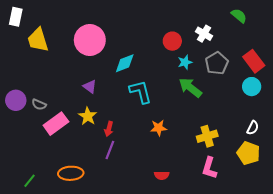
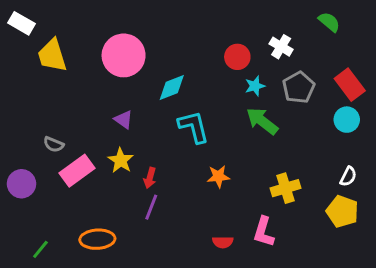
white rectangle: (16, 17) -> (21, 23), turned -72
purple circle: (16, 100) -> (21, 184), moved
pink L-shape: (209, 168) -> (264, 232), moved

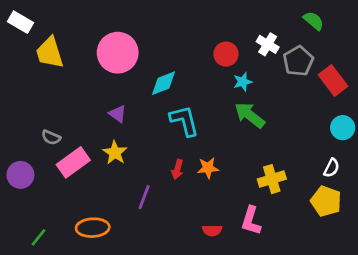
gray pentagon: (299, 87) -> (298, 61), moved
cyan circle: (347, 120) -> (343, 128), moved
red arrow: (150, 178) -> (177, 169), moved

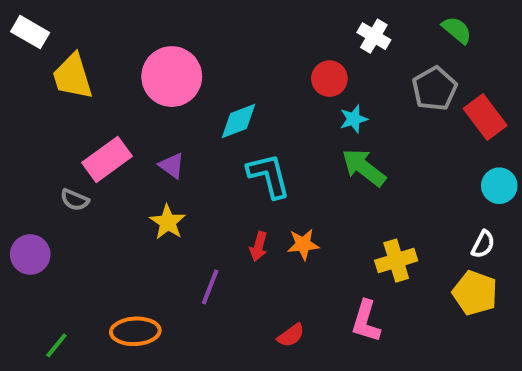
white cross: (268, 44) -> (374, 36), moved
pink rectangle: (73, 162) -> (107, 159), moved
red semicircle: (212, 230) -> (291, 335), moved, turned -36

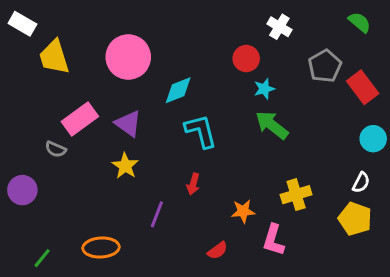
green semicircle: (457, 30) -> (360, 22), moved
purple triangle: (172, 166) -> (128, 124), size x1.4
orange star: (303, 244) -> (243, 211), moved

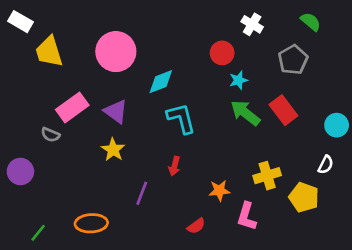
green semicircle: (360, 22) -> (311, 22), moved
red rectangle: (363, 87) -> (283, 110), moved
yellow pentagon: (355, 219) -> (304, 197), moved

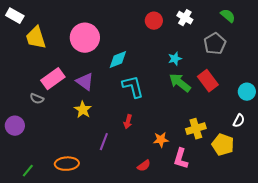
red circle: (222, 53) -> (154, 21), moved

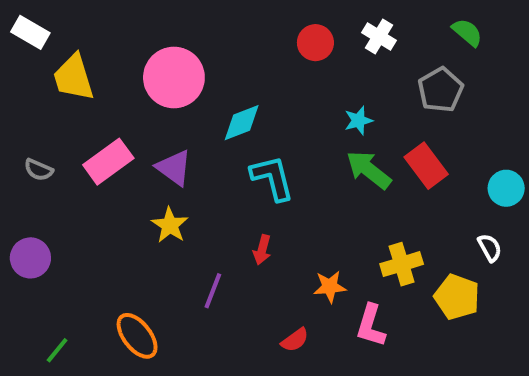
gray semicircle: (37, 99) -> (39, 170), moved
white semicircle: (239, 121) -> (490, 248), turned -56
orange ellipse: (67, 164) -> (137, 336), turned 55

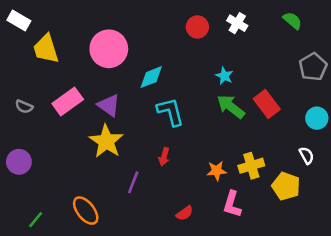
gray pentagon: (441, 90) -> (313, 67), moved
cyan star: (358, 121) -> (224, 76), turned -30
yellow star: (170, 225) -> (106, 141), size x1.5
orange star: (330, 287) -> (217, 171), moved

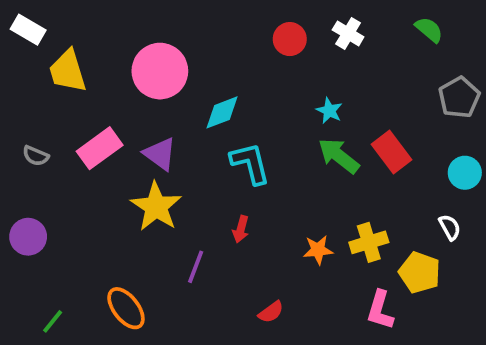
pink L-shape: (232, 204) -> (380, 310), moved

